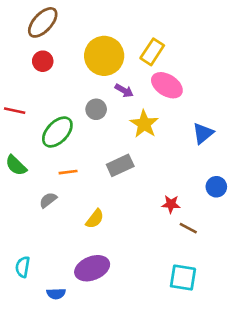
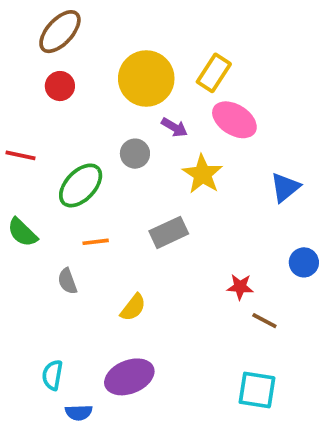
gray semicircle: (48, 200) -> (67, 281), turned -72
cyan semicircle: (23, 267) -> (52, 375), moved

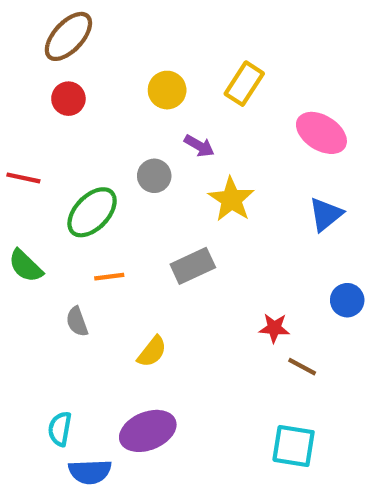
yellow circle: (146, 78) -> (167, 90), size x0.6
pink ellipse: (234, 120) -> (321, 133), moved
blue semicircle: (79, 413) -> (90, 472), size x1.4

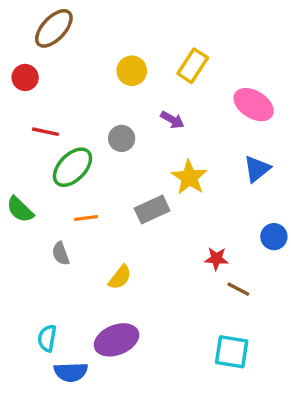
red circle: (68, 99) -> (25, 77), moved
purple arrow: (199, 146) -> (172, 120), moved
red line: (23, 178) -> (45, 132), moved
yellow star: (231, 199) -> (189, 177), moved

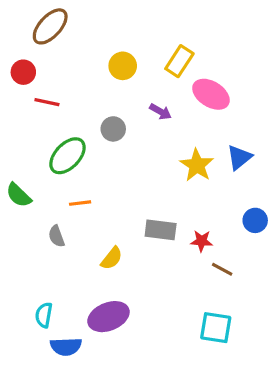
pink ellipse: (254, 105) -> (211, 94), moved
red line: (45, 132) -> (47, 102), moved
yellow star: (189, 177) -> (197, 165), moved
gray rectangle: (152, 210) -> (161, 230), moved, turned 32

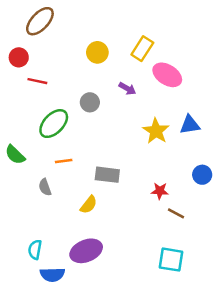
blue triangle: (239, 157) -> (190, 125), turned 30
gray rectangle: (161, 230) -> (107, 175), moved

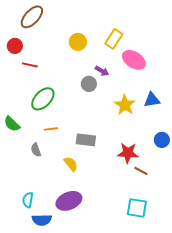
gray circle: (90, 102) -> (89, 84), moved
red star: (160, 191) -> (128, 153), size x1.5
yellow semicircle: (89, 205) -> (71, 164), turned -77

